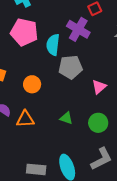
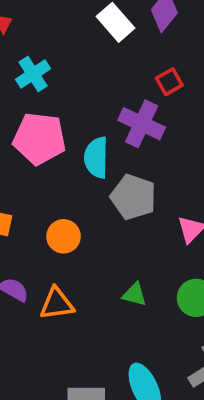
gray pentagon: (70, 67) -> (133, 197), turned 30

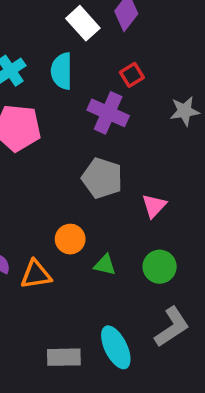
cyan semicircle: (96, 158) -> (62, 71), moved
orange circle: (63, 236) -> (70, 239), moved

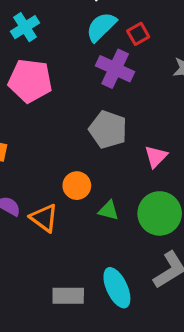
cyan semicircle: (62, 71) -> (101, 27), moved, turned 44
green circle: (160, 267) -> (160, 213), size x1.4
orange triangle: (36, 275) -> (44, 218), turned 44

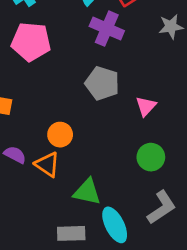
orange circle: (77, 186) -> (60, 135), moved
green triangle: (109, 210) -> (87, 192), moved, size x1.5
green circle: (160, 213) -> (151, 157), size x0.7

